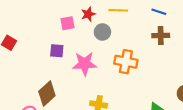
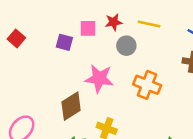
purple square: (57, 51) -> (64, 42), moved
brown diamond: (47, 93) -> (71, 106), moved

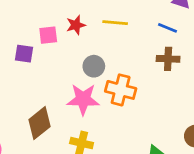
gray circle: (126, 46) -> (94, 66), moved
pink star: (99, 78) -> (83, 99), moved

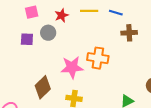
blue line: (168, 28) -> (116, 13), moved
pink square: (48, 35) -> (32, 12), moved
gray circle: (94, 66) -> (48, 33), moved

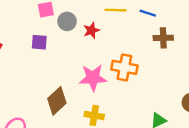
red star: (62, 15) -> (91, 30), moved
gray circle: (48, 33) -> (67, 21), moved

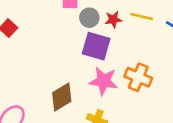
red star: (91, 30) -> (113, 19), moved
purple square: (39, 42) -> (96, 46), moved, size x1.6

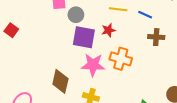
red star: (113, 19) -> (108, 30), moved
brown diamond: (62, 97) -> (60, 81), turned -40

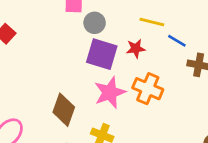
blue line: (145, 15) -> (177, 41), moved
pink star: (93, 65) -> (110, 93), turned -30

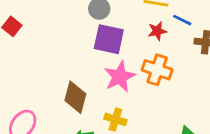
red star: (136, 49) -> (157, 31), moved

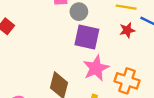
orange cross: (157, 70) -> (127, 81), moved

